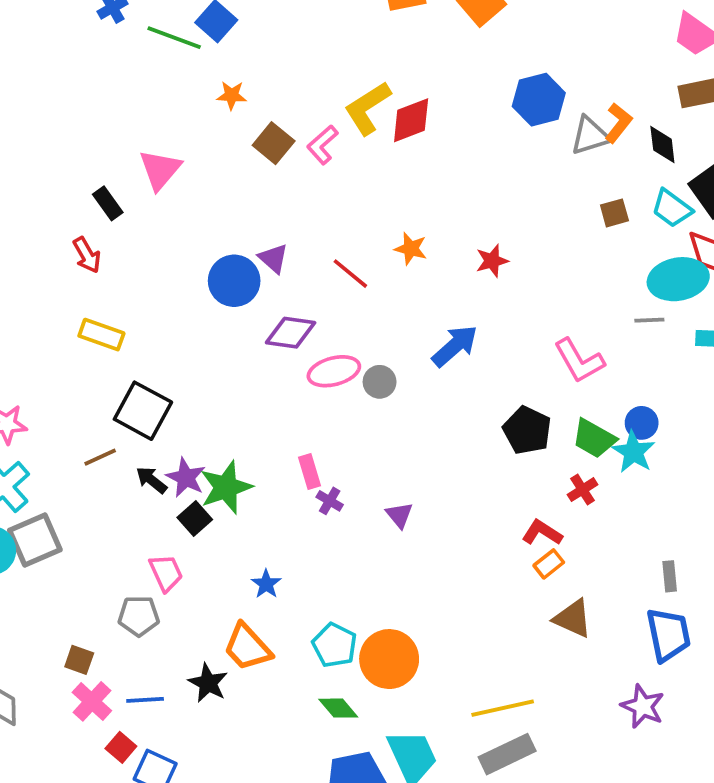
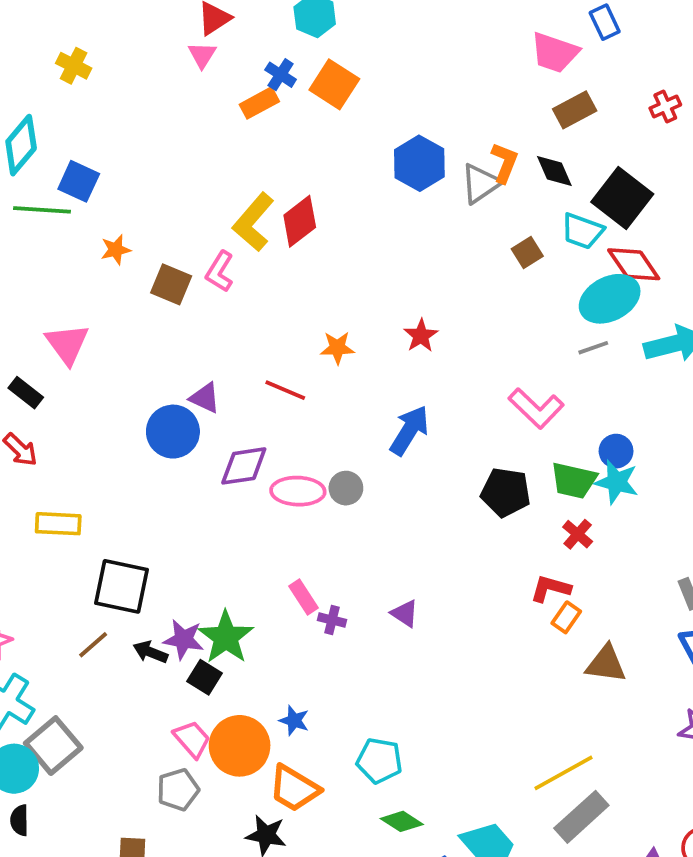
pink ellipse: (334, 371) -> (298, 491), turned 33
orange circle: (389, 659) -> (240, 746), moved

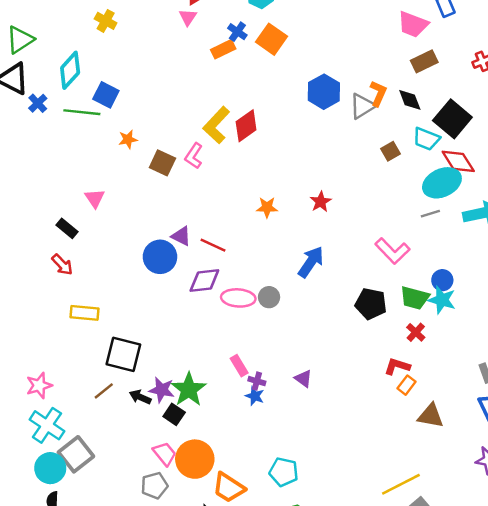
pink triangle: (67, 344) -> (95, 198), size x0.7
red line: (285, 390) -> (213, 245), moved
blue star: (294, 721) -> (255, 396), moved

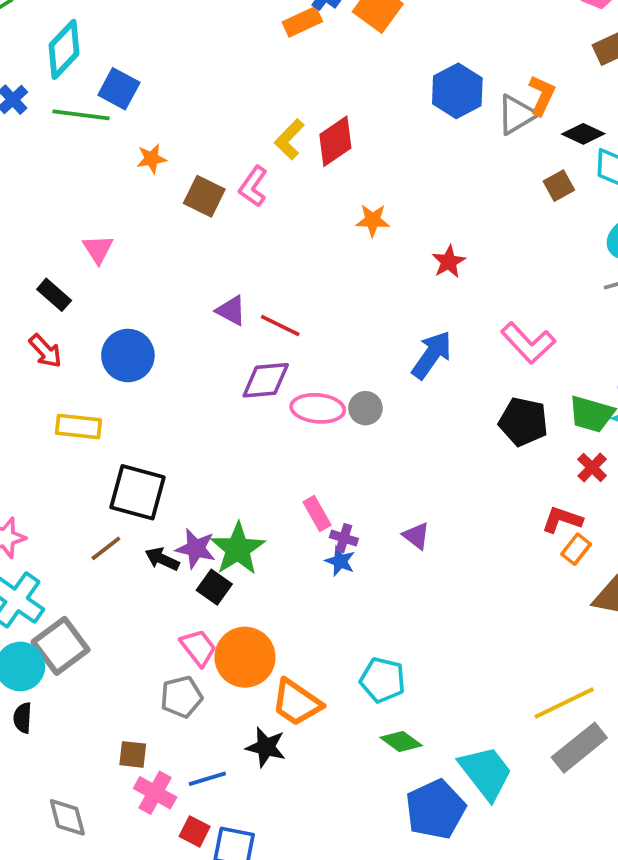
black diamond: (410, 100) -> (583, 134), moved, turned -45
yellow L-shape: (216, 125) -> (289, 139), size x0.7
orange star: (267, 207) -> (373, 220), moved
pink L-shape: (392, 251) -> (528, 343), moved
blue circle: (160, 257) -> (128, 356), moved

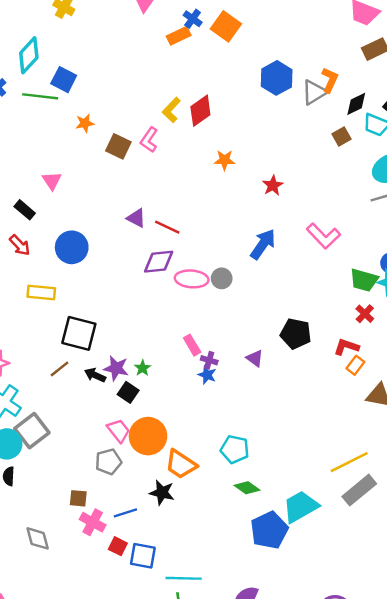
black diamond: (583, 134) -> (356, 104), turned -50
black pentagon: (523, 422) -> (296, 334), moved
green star: (238, 549) -> (143, 368), size x0.5
cyan trapezoid: (486, 773) -> (301, 507), turned -81

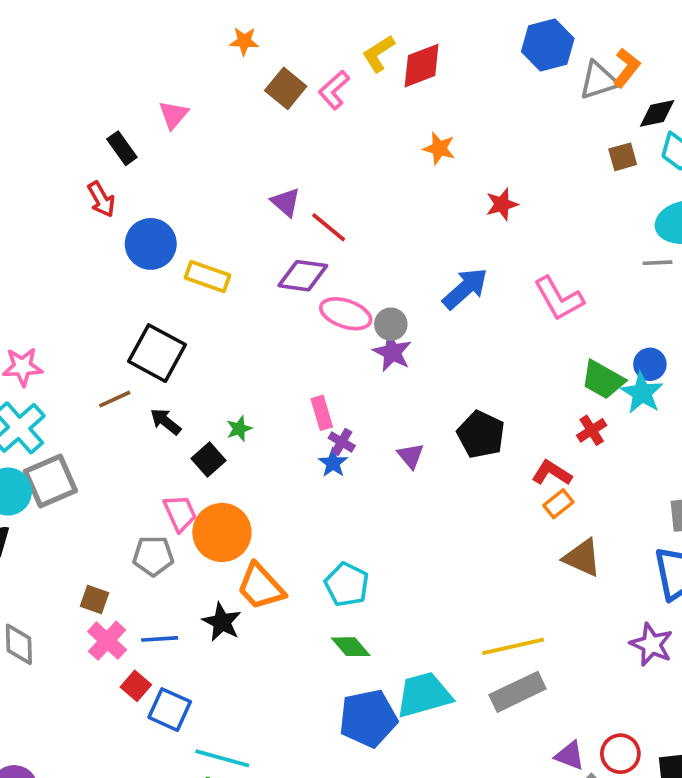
blue circle: (72, 247) -> (151, 244), moved
yellow rectangle: (41, 292) -> (208, 277), moved
purple star: (116, 368) -> (392, 352), moved

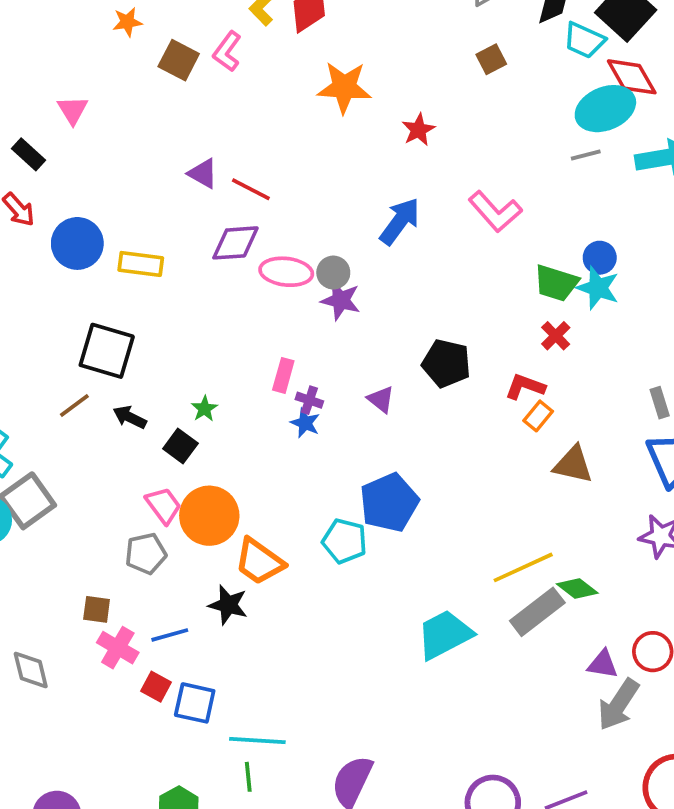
orange star: (439, 148) -> (344, 87), size x1.6
brown square: (623, 157) -> (491, 59), moved
pink rectangle: (322, 413) -> (283, 375), turned 44
green diamond: (351, 647) -> (577, 589), moved
blue pentagon: (368, 718) -> (389, 502), moved

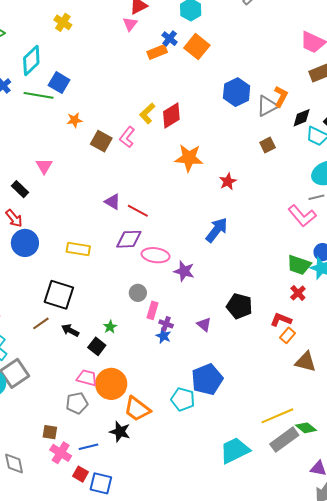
pink L-shape: (495, 212) -> (302, 216), moved
blue circle: (77, 243) -> (25, 243), moved
gray circle: (333, 273) -> (138, 293), moved
pink trapezoid: (163, 505) -> (87, 378), turned -40

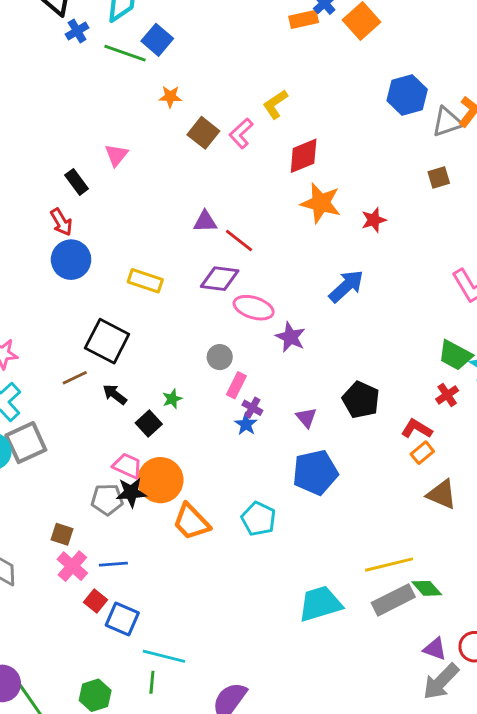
red diamond: (171, 116) -> (304, 156), moved
orange star: (189, 158) -> (321, 203), moved
purple triangle: (113, 202) -> (205, 222), turned -42
blue pentagon: (207, 379) -> (315, 472), moved
black star: (120, 432) -> (131, 492), moved, turned -30

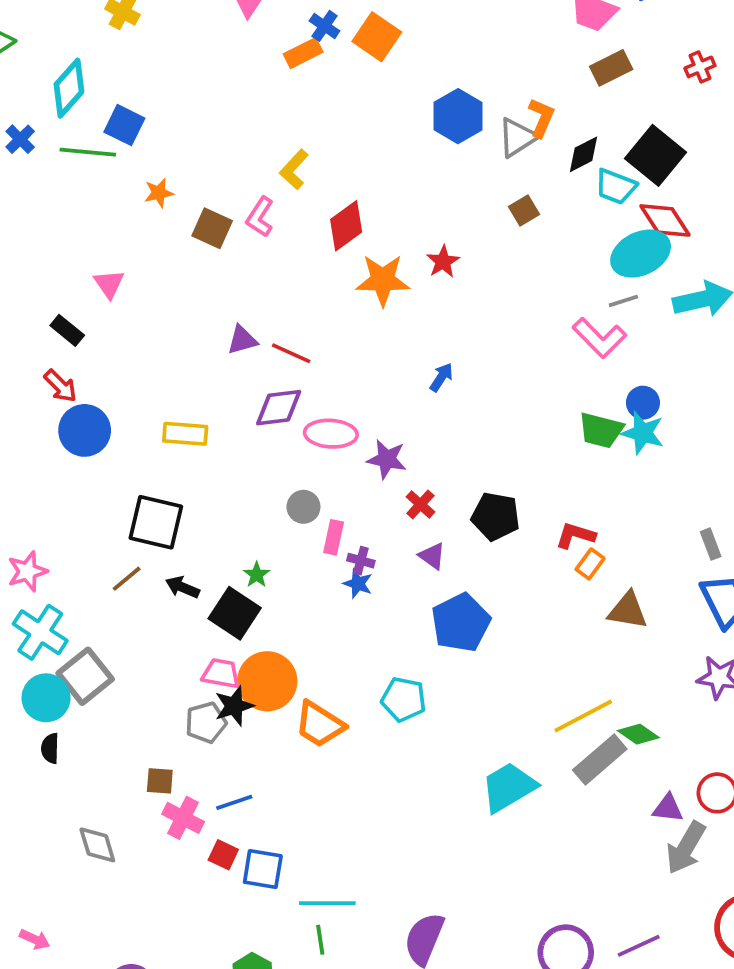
red star: (374, 220) -> (443, 262), moved
blue arrow: (346, 286) -> (441, 377), size x0.6
red cross: (447, 395) -> (420, 504), moved
black square: (149, 423) -> (235, 613), size x1.5

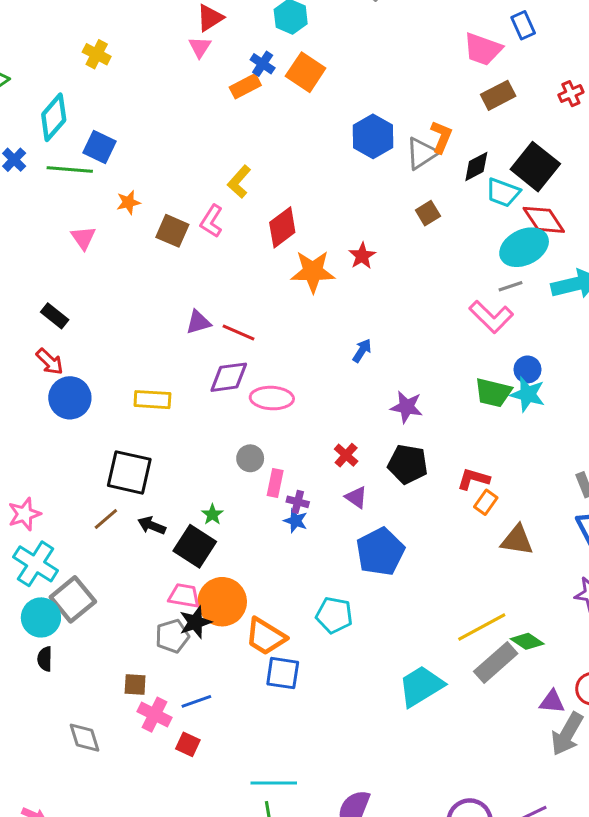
pink triangle: (109, 284) -> (83, 238), moved
purple star: (387, 459) -> (407, 407), moved
blue square: (263, 869) -> (283, 673), moved

